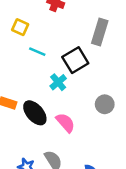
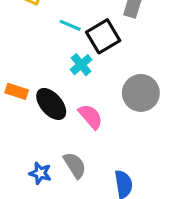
cyan line: (37, 52) -> (70, 25), moved
gray circle: (105, 104) -> (141, 93), size x1.5

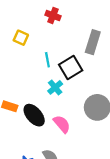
cyan line: (70, 25) -> (47, 60), turned 56

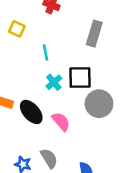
black square: (71, 68) -> (80, 78), moved, turned 30

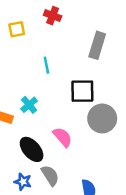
yellow square: (17, 29) -> (17, 29), moved, turned -35
cyan cross: (54, 82) -> (29, 105), moved
black ellipse: (31, 112) -> (32, 149), moved

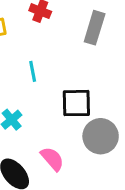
gray rectangle: (97, 45) -> (95, 28), moved

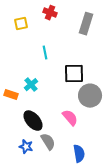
pink semicircle: (52, 159) -> (70, 118), moved

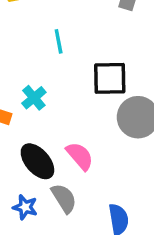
pink semicircle: (70, 118) -> (80, 156), moved

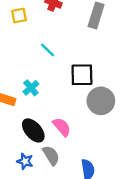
cyan line: (59, 41) -> (48, 50), turned -35

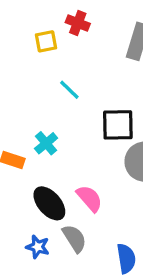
yellow square: (19, 16) -> (46, 41), moved

